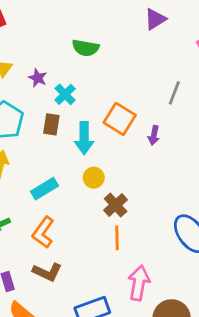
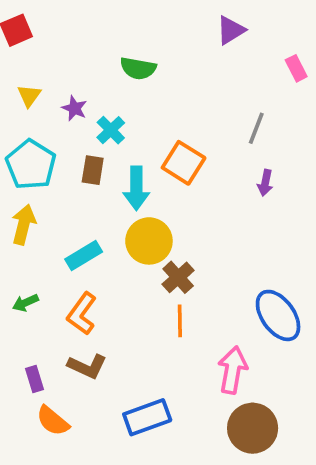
purple arrow: (154, 135) -> (265, 183), moved
yellow circle: (94, 178) -> (149, 241), size x1.6
pink arrow: (139, 283) -> (233, 370), moved

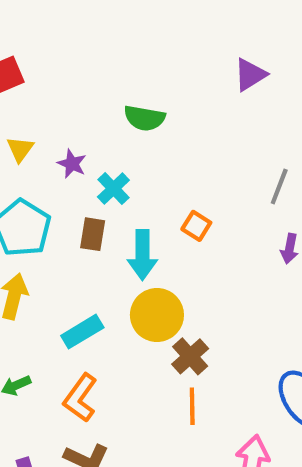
orange square: (184, 163) -> (196, 226), size x0.6

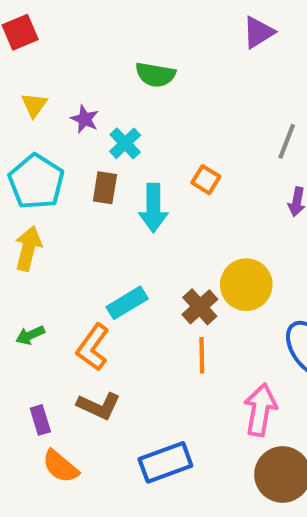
yellow circle: (157, 315) -> (246, 285), moved
cyan rectangle: (82, 332) -> (127, 303), moved

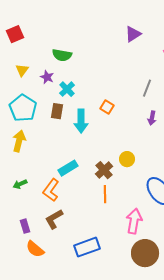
green semicircle: (155, 75) -> (62, 55), moved
yellow circle: (246, 285) -> (127, 159), size x0.6
brown L-shape: (99, 406) -> (54, 219), turned 125

